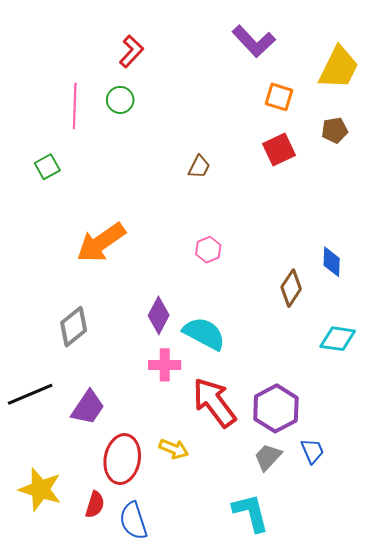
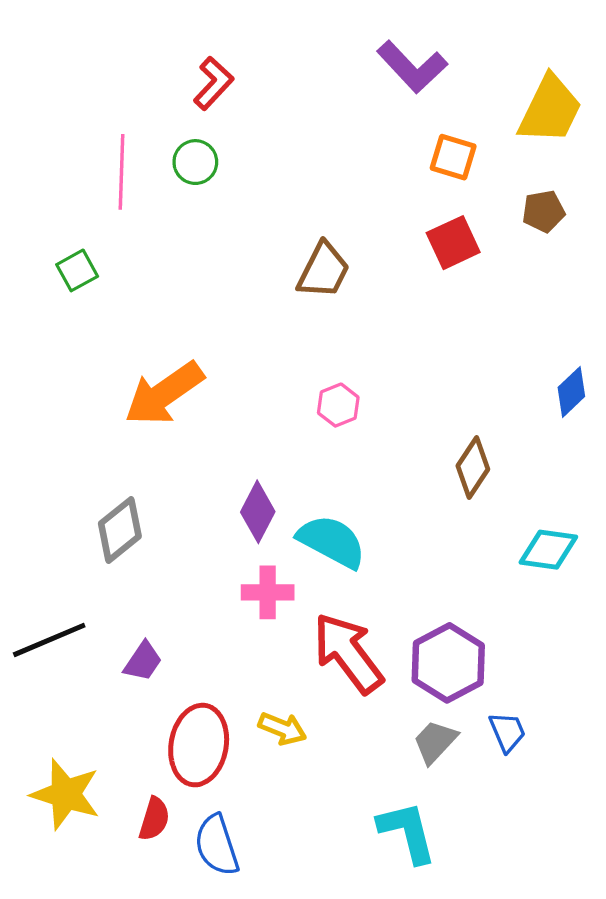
brown trapezoid: (199, 167) -> (323, 270), size x1.5
blue diamond: (332, 262) -> (571, 392), moved, turned 44
purple trapezoid: (88, 407) -> (143, 661), size x0.7

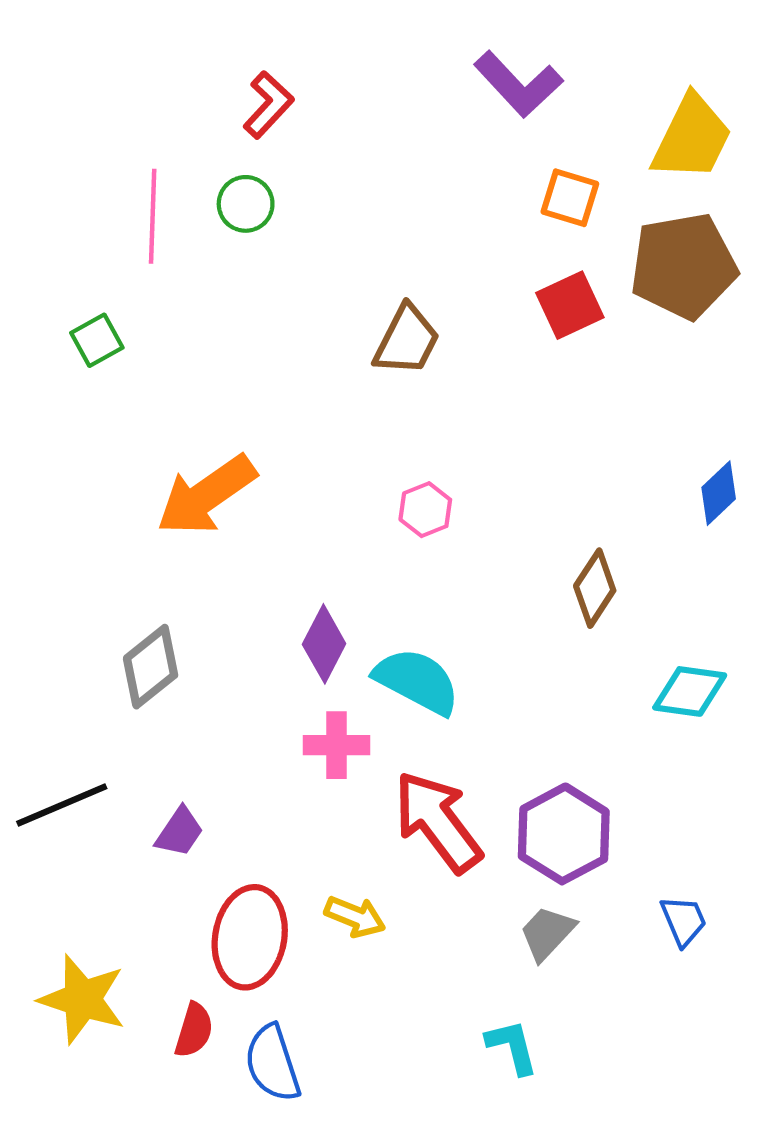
brown pentagon: (543, 211) -> (684, 266), size x2.0
blue trapezoid: (507, 732) -> (684, 921), moved
cyan L-shape: (407, 832) -> (512, 1047), size x0.7

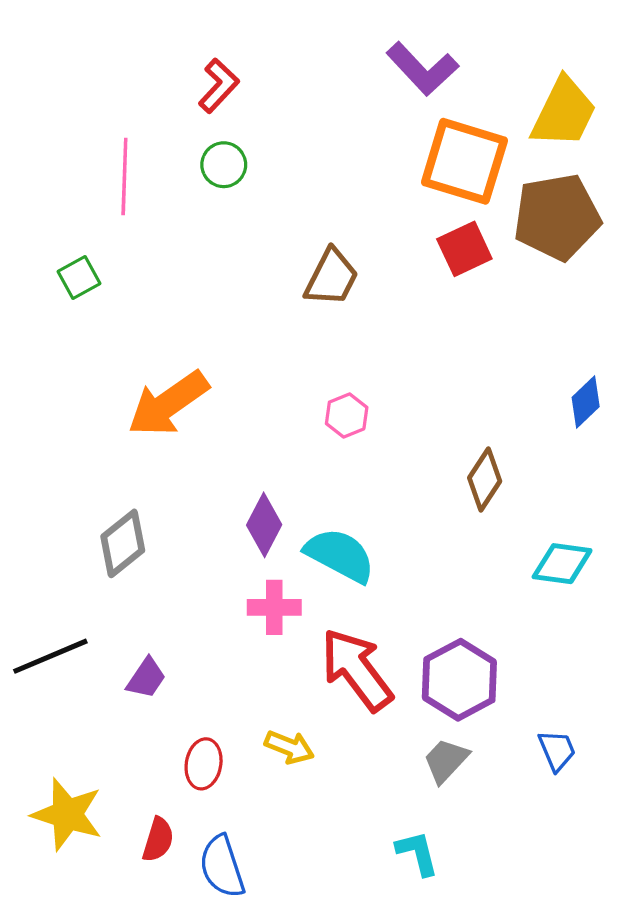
orange square: (570, 198) -> (464, 161), size x1.8
green circle: (246, 204) -> (224, 165), moved
red ellipse: (250, 937) -> (204, 764), size x0.6

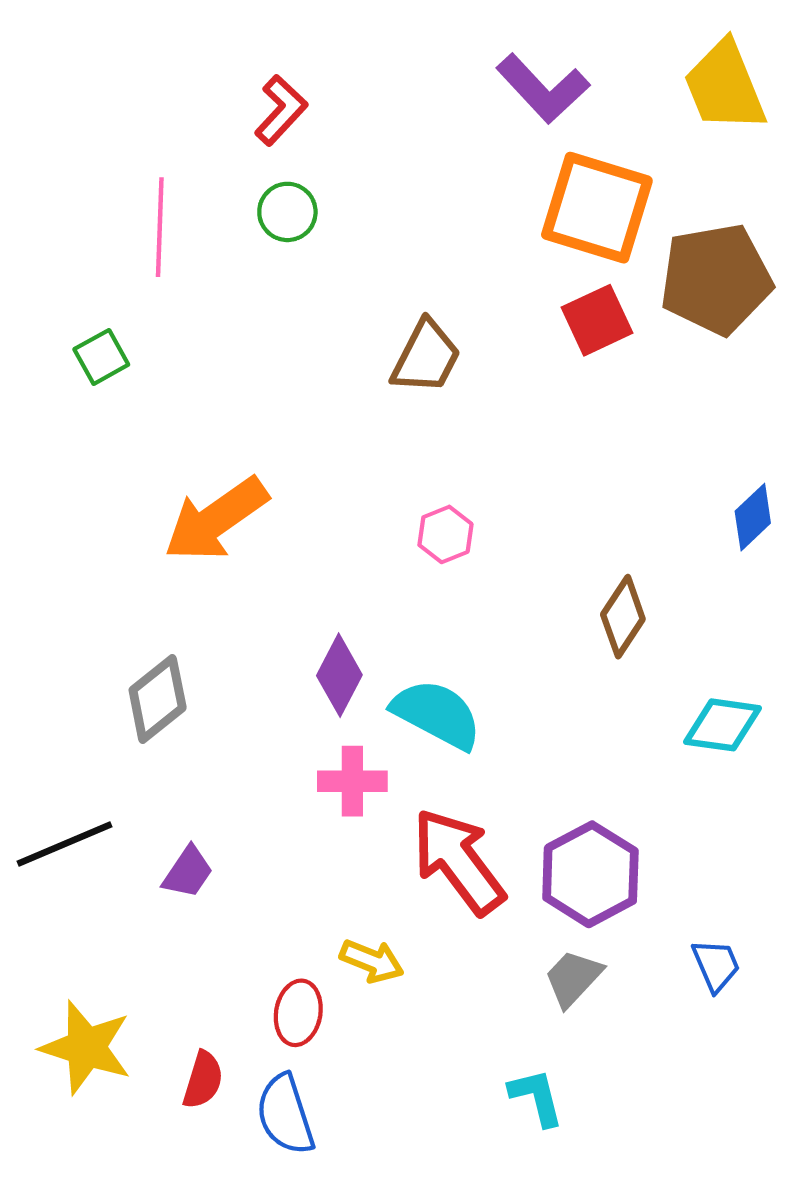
yellow trapezoid: (564, 113) -> (725, 86), moved, turned 132
red ellipse: (204, 764) -> (298, 1013), moved

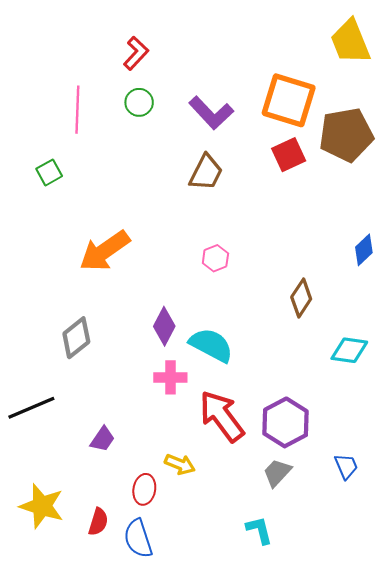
purple L-shape: (543, 89) -> (211, 113), moved
purple trapezoid: (188, 872) -> (102, 439), moved

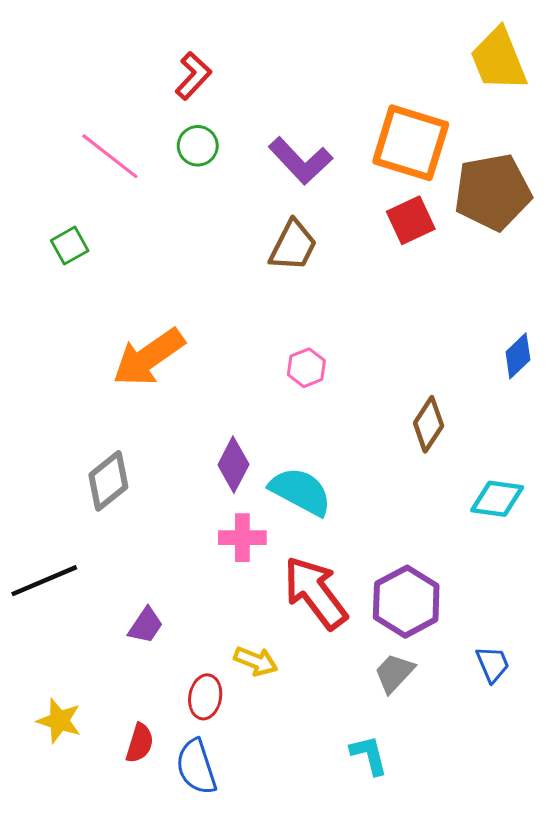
pink line: (77, 110) -> (110, 156), turned -54
yellow star: (42, 506) -> (59, 721), size x0.7

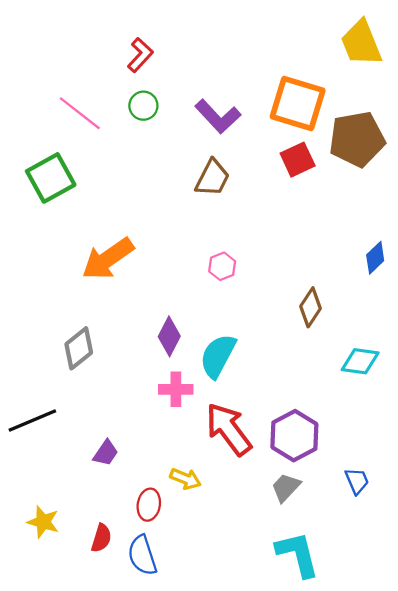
green square: (70, 246) -> (51, 178), size x1.8
cyan semicircle: (300, 491) -> (218, 356), turned -90
cyan L-shape: (369, 755) -> (298, 554), moved, size x1.6

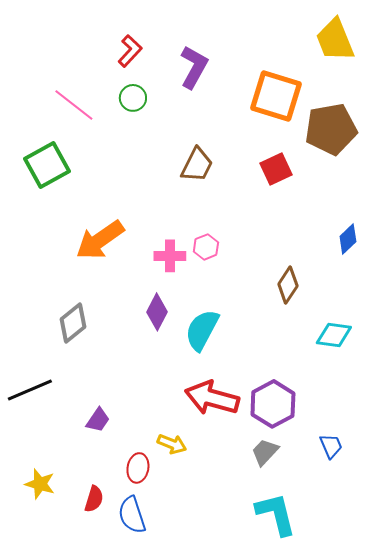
purple L-shape: (218, 116) -> (194, 67), moved, turned -108
red square: (298, 160) -> (276, 169), moved
pink cross: (176, 389) -> (170, 256), moved
red arrow: (229, 429) -> (212, 398), turned -38

